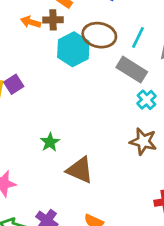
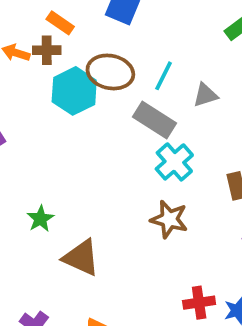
cyan cross: (147, 100) -> (174, 162), size x1.4

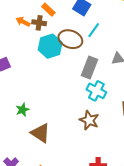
cyan line: (164, 76) -> (94, 30), moved
gray rectangle: (155, 120) -> (89, 68), turned 70
cyan cross: (174, 162) -> (96, 91), turned -30

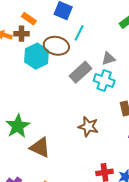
gray rectangle: (89, 68) -> (80, 72), turned 35
cyan cross: (96, 91) -> (104, 81), moved
green star: (22, 110) -> (18, 126), size x1.6

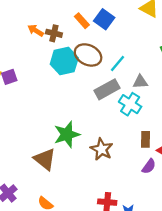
orange rectangle: (29, 19) -> (82, 21), moved
cyan line: (79, 33) -> (117, 63), moved
green star: (18, 126) -> (67, 134), moved

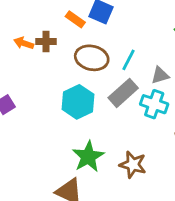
cyan hexagon: (64, 61) -> (78, 102), moved

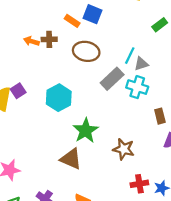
cyan line: (129, 60) -> (130, 56), moved
cyan hexagon: (78, 102) -> (59, 98), moved
brown star: (133, 165) -> (124, 149), moved

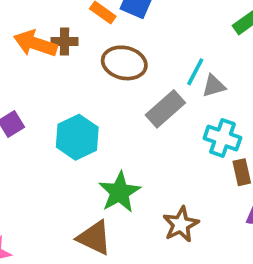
orange arrow: (31, 41) -> (35, 44), size x1.6
cyan cross: (137, 87) -> (222, 138), moved
brown star: (124, 149) -> (181, 224), turned 30

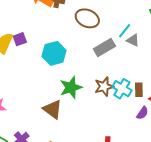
gray triangle: (214, 86) -> (133, 40), turned 32
cyan cross: (222, 138) -> (122, 89), moved
brown star: (181, 224) -> (104, 87), moved

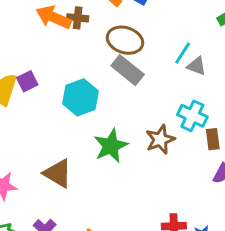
gray rectangle: (104, 48) -> (128, 70), moved, turned 75
cyan cross: (122, 89) -> (192, 116), moved
brown triangle: (52, 109) -> (58, 173), moved

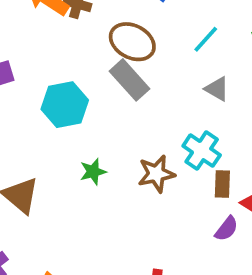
cyan line: (183, 53) -> (206, 39), moved
green star: (111, 146) -> (93, 172), size x0.6

